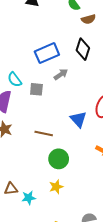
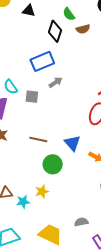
black diamond: (83, 49) -> (55, 31), moved
blue triangle: (78, 119) -> (72, 143), moved
yellow star: (56, 187) -> (42, 191), moved

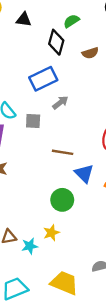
green semicircle: (69, 14) -> (71, 21), turned 96
brown semicircle: (83, 29) -> (90, 53), moved
brown line: (38, 140) -> (63, 152), moved

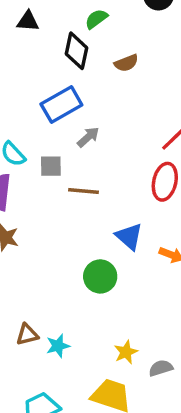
brown line: (63, 152) -> (83, 191), moved
yellow star: (51, 233) -> (126, 352), moved

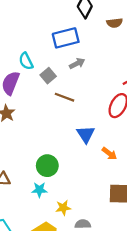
gray square: (51, 166) -> (48, 76), turned 35
green circle: (100, 276) -> (47, 166), moved
cyan star: (58, 346) -> (39, 190), moved

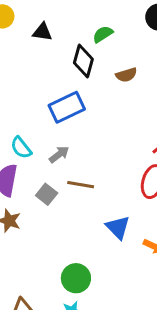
gray arrow: (77, 63) -> (59, 154), moved
gray square: (48, 76) -> (47, 194), moved

